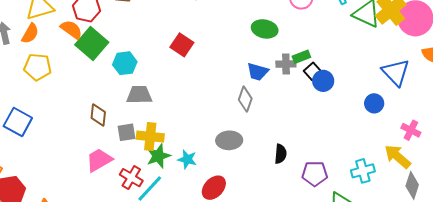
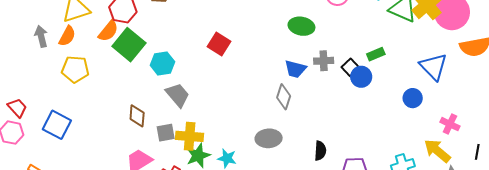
orange semicircle: (71, 30) -> (108, 31), turned 95
green rectangle: (301, 57) -> (376, 54), moved
gray trapezoid: (139, 95) -> (178, 95), turned 52

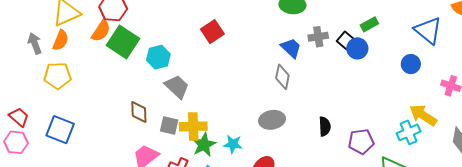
red square: (219, 44) -> (212, 32), turned 30
yellow pentagon: (75, 69) -> (58, 76), moved
blue trapezoid: (295, 69) -> (291, 48), turned -145
gray square: (166, 133) -> (169, 125), turned 30
yellow arrow: (437, 151) -> (423, 115), moved

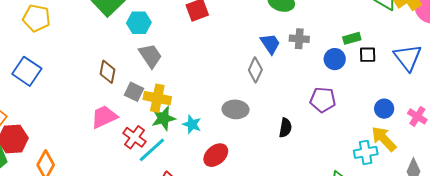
black square: (346, 40) -> (368, 55), moved, turned 36
blue circle: (411, 64) -> (384, 109), moved
purple pentagon: (361, 141) -> (323, 100), moved

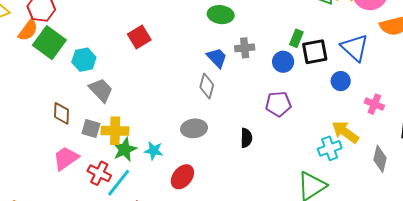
green rectangle: (352, 38) -> (296, 38), turned -42
black square: (368, 55) -> (315, 52), size x1.5
blue circle: (384, 109) -> (341, 81), moved

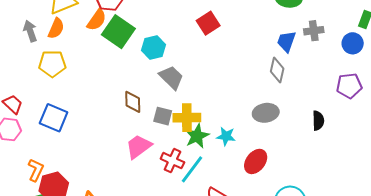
blue trapezoid: (217, 58) -> (286, 41), turned -115

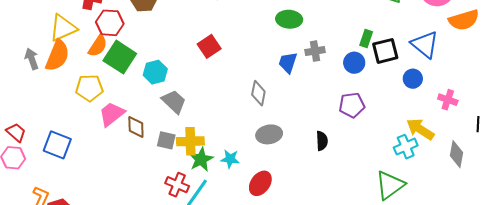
orange semicircle: (56, 28) -> (57, 56), size x1.5
yellow pentagon: (52, 64) -> (89, 88), moved
gray diamond: (277, 70) -> (258, 93), moved
pink trapezoid: (138, 147) -> (112, 114), moved

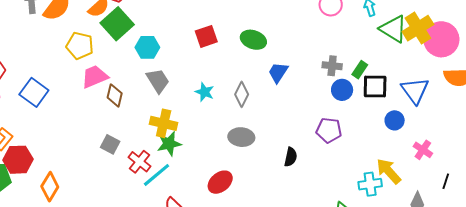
green ellipse: (289, 19) -> (253, 40), moved
gray cross: (315, 51) -> (332, 66), moved
gray square: (166, 140) -> (110, 144), moved
cyan star: (230, 159) -> (205, 92), moved

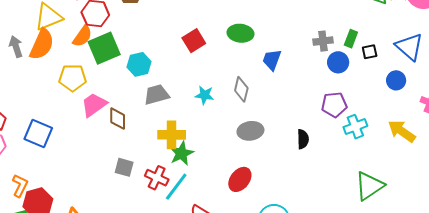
green square: (117, 24) -> (104, 48), turned 32
gray trapezoid: (158, 81) -> (156, 95), turned -60
black square: (375, 87) -> (370, 52), size x0.6
cyan cross: (370, 184) -> (355, 127), moved

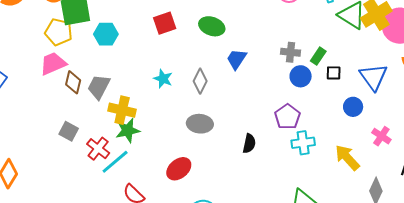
yellow pentagon: (73, 78) -> (59, 32), moved
gray trapezoid: (156, 95) -> (99, 87), moved, turned -60
purple pentagon: (334, 105) -> (287, 117), turned 30

